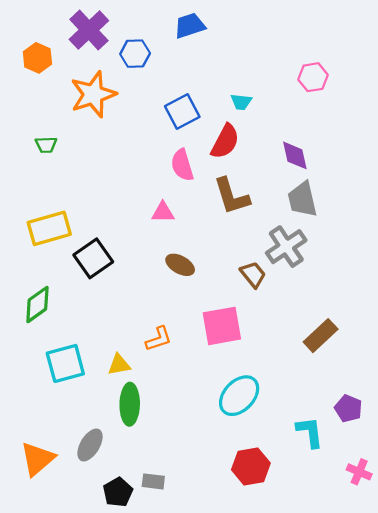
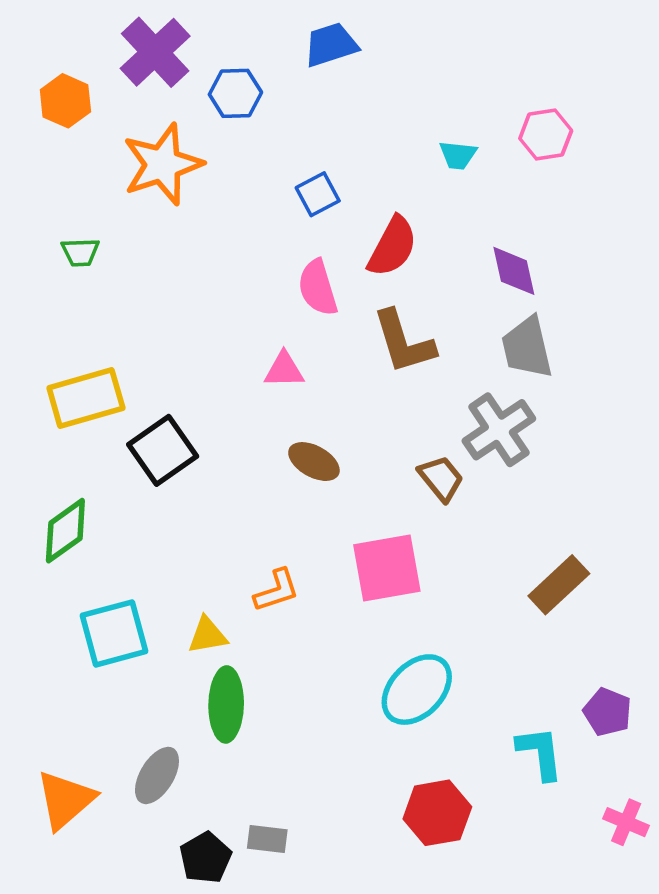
cyan trapezoid: (241, 102) -> (458, 155), moved
blue square: (182, 111) -> (318, 194), size x0.7

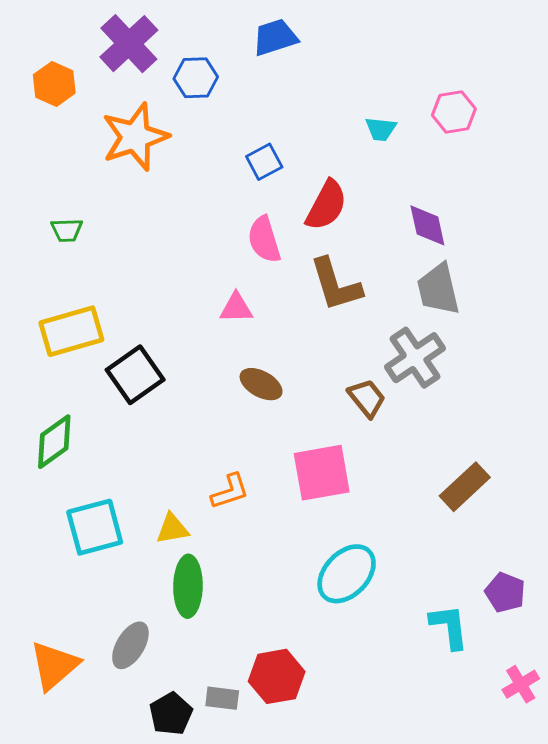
green trapezoid: (80, 252) -> (67, 230), moved
red hexagon: (437, 813) -> (277, 676), moved
pink cross: (626, 822) -> (521, 684), turned 36

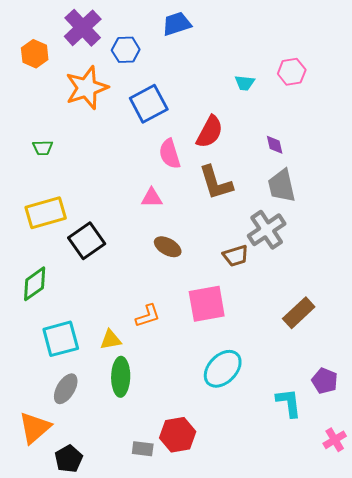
blue square: (264, 162) -> (149, 104), moved, size x1.6
purple diamond: (427, 225) -> (275, 145), size x0.7
brown trapezoid: (367, 398) -> (236, 256), turned 112
gray ellipse: (130, 645) -> (66, 389), moved
black pentagon: (171, 714) -> (69, 459), moved

